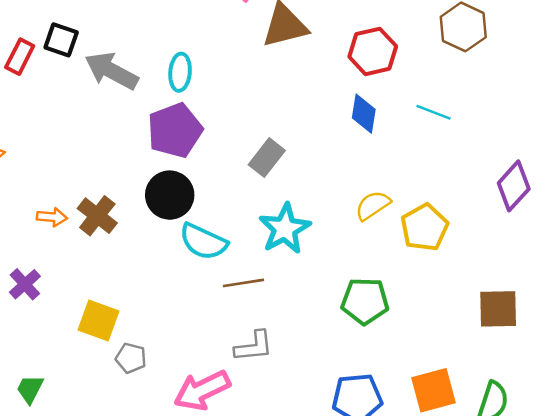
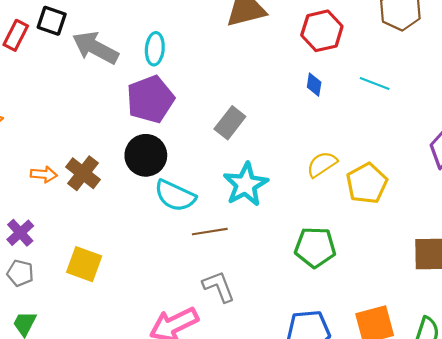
blue diamond: (364, 114) -> (314, 85), size x0.7
gray L-shape: (254, 346) -> (219, 287), turned -105
gray pentagon: (131, 358) -> (20, 273), moved

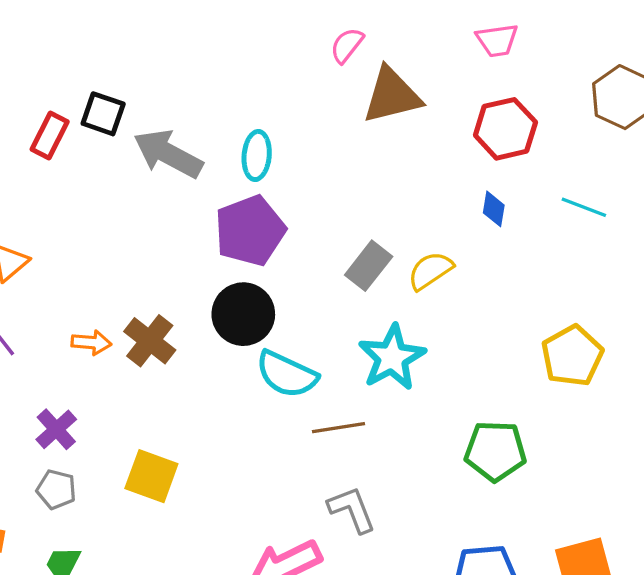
yellow semicircle: (322, 164) -> (430, 271), moved

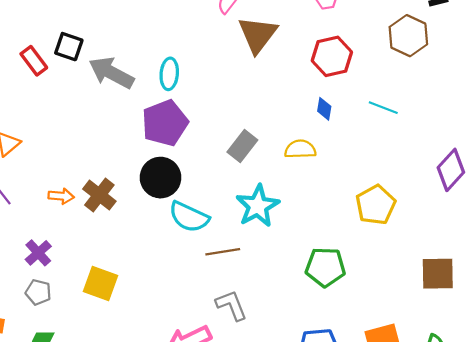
brown triangle: (392, 95) -> (258, 35), turned -39
red rectangle: (50, 135) -> (34, 61), turned -64
yellow semicircle: (430, 271) -> (300, 149), moved, turned 32

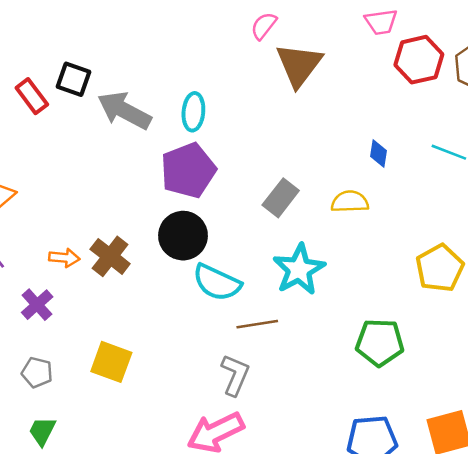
red hexagon: (332, 56) -> (419, 60), moved
purple cross: (38, 253) -> (37, 305), moved
gray L-shape: (231, 305) -> (235, 375), moved, turned 44

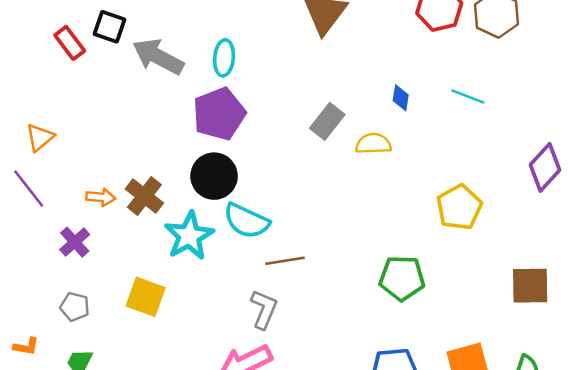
gray rectangle: (281, 198) -> (327, 121), moved
cyan star: (299, 269) -> (189, 236), moved

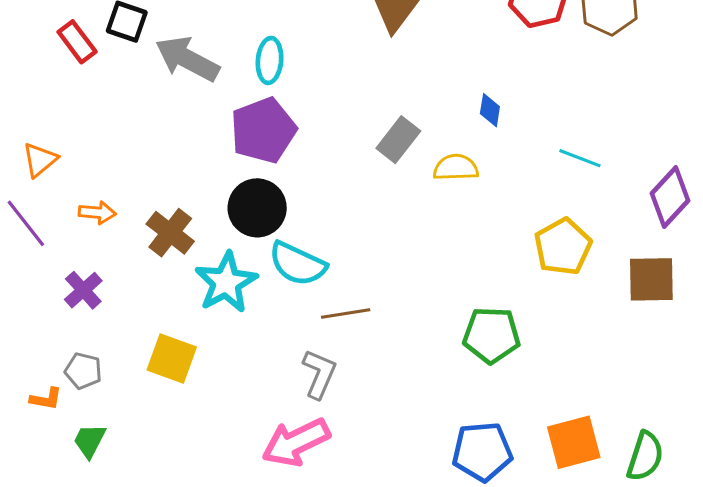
cyan line: (468, 96) -> (580, 158), moved
orange arrow: (101, 197) -> (97, 213), moved
brown square: (530, 286) -> (651, 279), moved
orange L-shape: (26, 347) -> (46, 399), moved

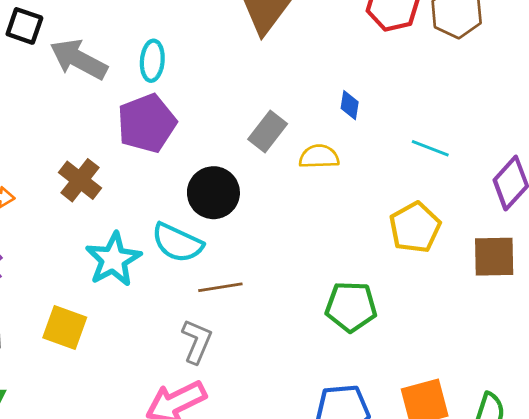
black circle: (257, 208) -> (213, 193), moved
brown cross: (170, 233) -> (80, 180), moved

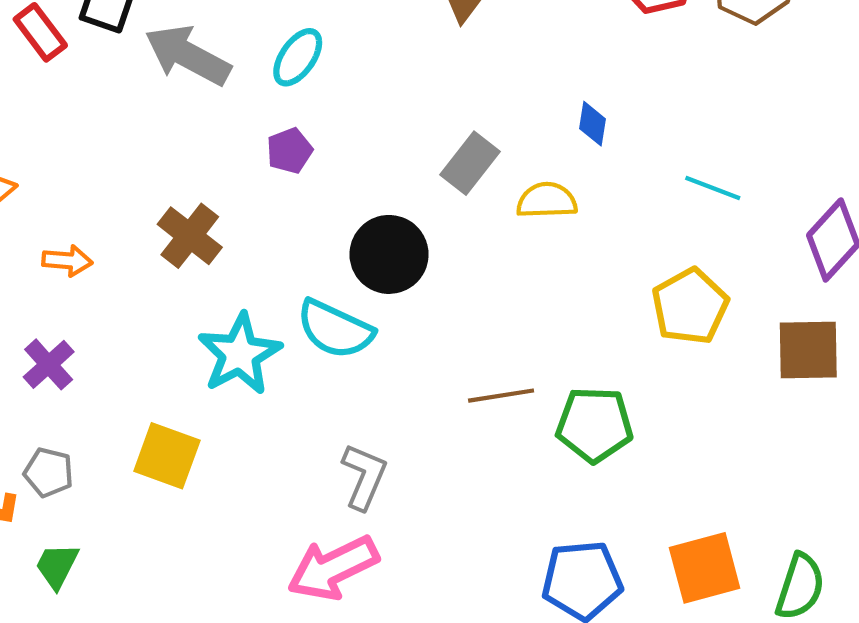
cyan ellipse: (152, 61) -> (298, 57), turned 30
purple pentagon: (147, 123) -> (289, 151), size x0.5
brown line: (220, 287) -> (501, 396), moved

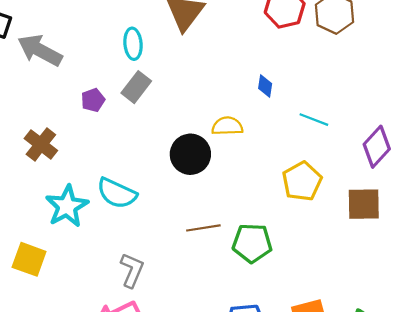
cyan ellipse: (298, 57) -> (133, 44), moved, turned -40
blue diamond: (592, 124) -> (265, 86), moved
gray rectangle: (470, 163) -> (136, 87), moved
black circle: (389, 254) -> (190, 154), moved

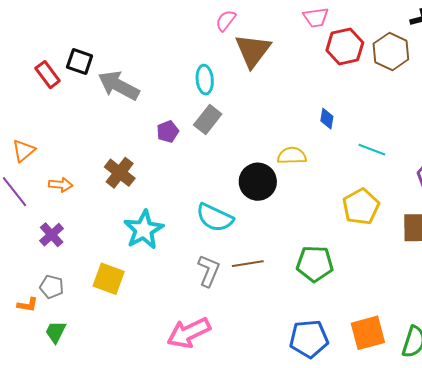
cyan semicircle: (117, 193) -> (215, 218), moved
brown line: (203, 228) -> (248, 264), moved
gray L-shape: (132, 270) -> (209, 271), moved

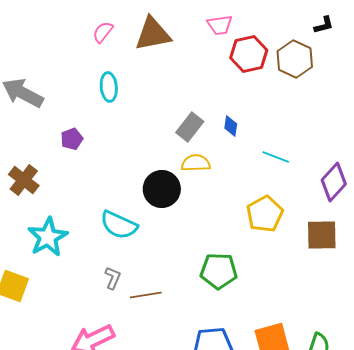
pink semicircle: (226, 20) -> (103, 32), moved
brown triangle: (253, 51) -> (153, 34), moved, turned 42
gray rectangle: (208, 120) -> (190, 127), moved
brown line: (248, 264) -> (146, 295), moved
gray L-shape: (209, 271) -> (113, 278), size x0.7

